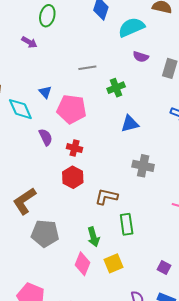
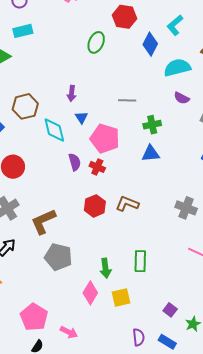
purple arrow: (29, 42) -> (72, 93), moved, turned 56
blue triangle: (130, 124) -> (151, 154), moved
red cross: (75, 148) -> (97, 167), moved
gray cross: (143, 166) -> (186, 208), moved
brown L-shape: (106, 197) -> (127, 204), moved

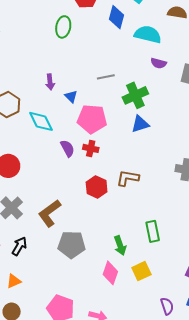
cyan semicircle: (177, 68) -> (148, 34), turned 40
blue triangle: (82, 117) -> (71, 96), moved
green cross: (152, 125) -> (135, 95), size x1.4

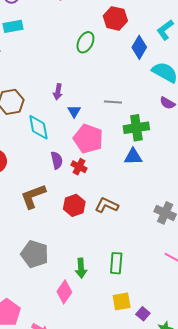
brown L-shape: (49, 213) -> (33, 196), moved
yellow square: (141, 271) -> (122, 301), moved

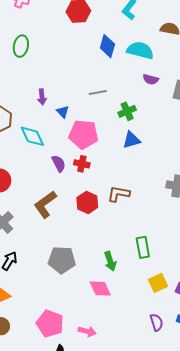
green ellipse: (85, 42) -> (21, 46), moved
blue diamond: (139, 47) -> (107, 46), moved
green cross: (136, 128) -> (127, 111), size x0.7
pink diamond: (64, 292) -> (100, 289), turned -45

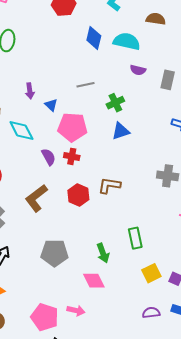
purple semicircle: (157, 322) -> (151, 313), turned -78
pink arrow: (87, 331) -> (76, 310), moved

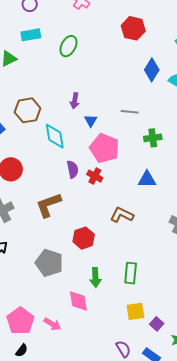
blue triangle: (121, 131) -> (147, 179), moved
red hexagon: (78, 195) -> (84, 238), moved
purple semicircle: (151, 313) -> (123, 349), turned 48

